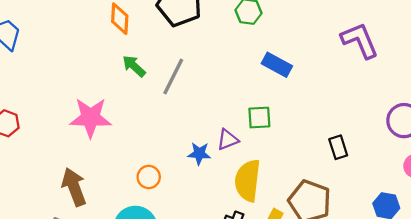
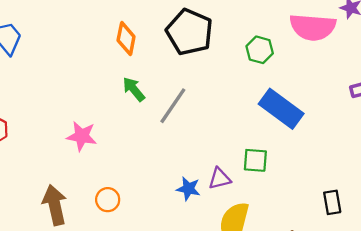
blue rectangle: (277, 65) -> (281, 109), size x1.4
pink star: (90, 118) -> (82, 136), size x0.7
orange circle: (149, 177) -> (108, 200), moved

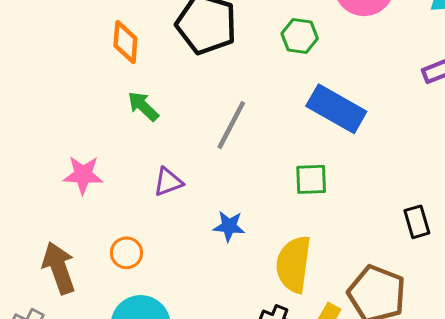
gray line: (173, 106) -> (231, 125), moved
purple triangle: (220, 179) -> (168, 182), moved

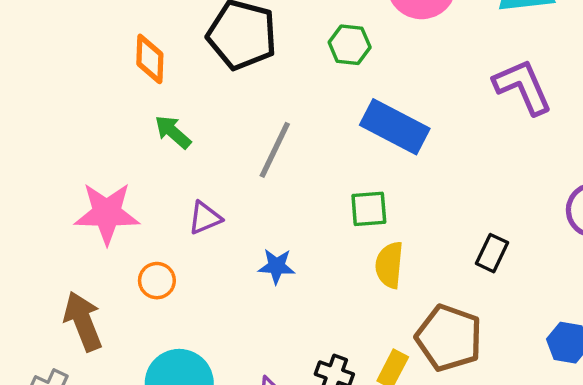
pink star: (83, 175) -> (107, 213), size x1.4
black rectangle: (417, 222) -> (492, 253), turned 44
orange circle: (126, 253) -> (157, 281), moved
yellow semicircle: (294, 264) -> (389, 265), moved, size x0.7

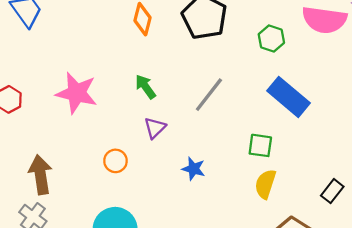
green arrow: (173, 132) -> (146, 87), moved
pink star: (107, 213) -> (77, 93), moved
purple triangle: (205, 218) -> (155, 128), turned -35
brown arrow: (83, 321) -> (40, 175), moved

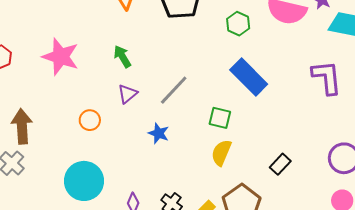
gray line: (209, 95) -> (174, 90), moved

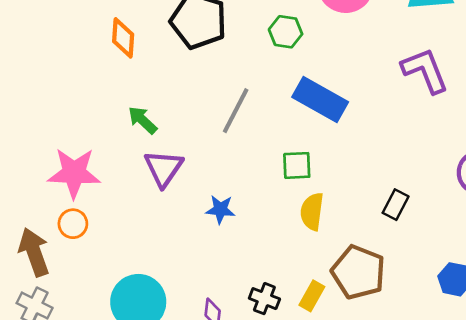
pink star: (61, 57) -> (74, 173), moved
gray line: (174, 90) -> (236, 111), moved
purple triangle: (127, 94) -> (164, 168), size x1.4
orange circle: (90, 120) -> (73, 224), moved

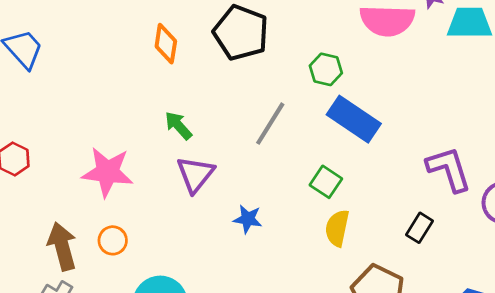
green hexagon: (286, 32) -> (326, 69), moved
purple L-shape: (425, 70) -> (449, 169), moved
green square: (297, 165) -> (326, 182), turned 32
orange circle: (73, 224) -> (113, 240), moved

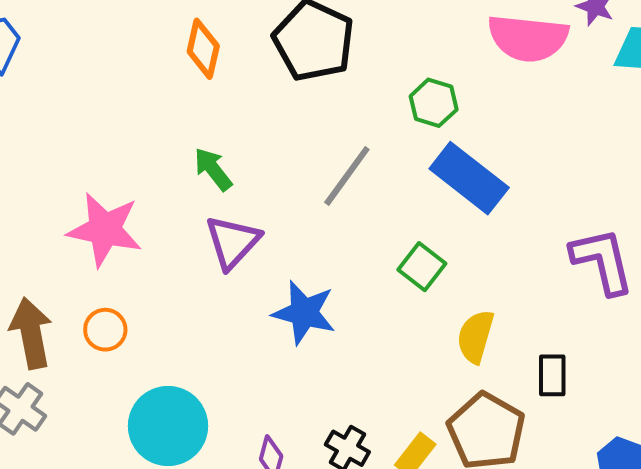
blue star: (248, 219) -> (304, 313), size x1.5
yellow semicircle: (337, 228) -> (475, 337), moved
black rectangle: (419, 228) -> (552, 375), moved, turned -36

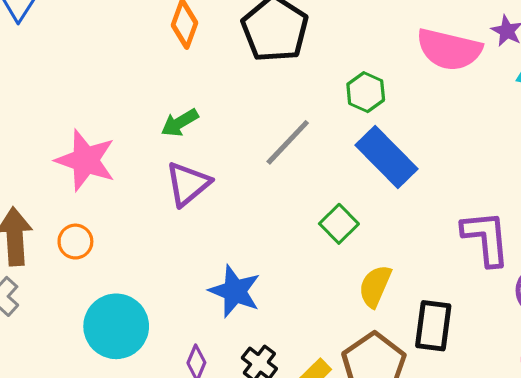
green arrow: (213, 169) -> (180, 123), turned -90
blue star: (304, 313) -> (235, 291), moved
black rectangle: (552, 375) -> (433, 326), size x1.4

